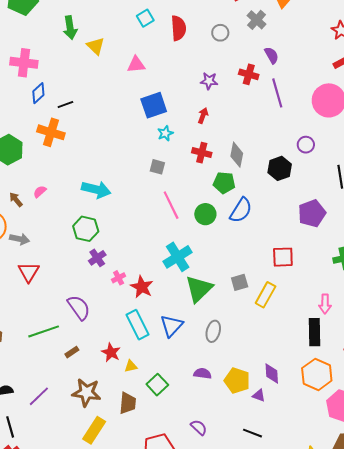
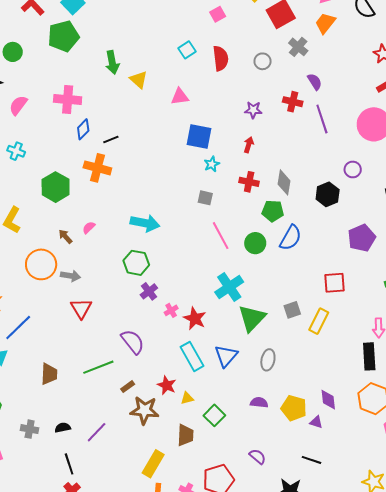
blue square: (154, 105) -> (199, 136), turned 32
brown star: (86, 392) -> (145, 410), moved

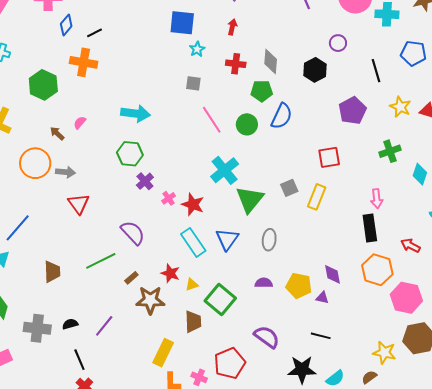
green square: (214, 415) -> (220, 300), size x1.4
gray cross: (30, 429) -> (37, 328), size x1.5
purple semicircle: (258, 456) -> (267, 337), size x1.5

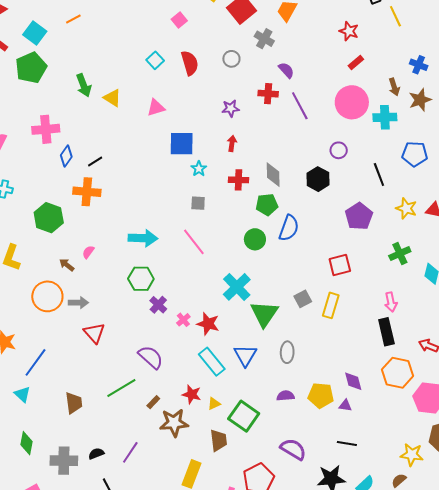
pink line: (212, 120) -> (194, 242), moved

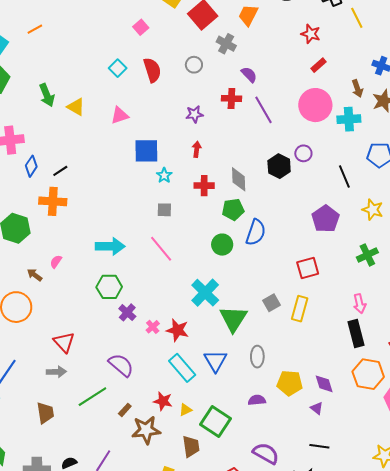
black hexagon: (318, 179) -> (279, 166), moved
gray arrow: (78, 303) -> (56, 372), moved
yellow pentagon: (321, 395) -> (290, 383), moved
purple triangle: (345, 405) -> (317, 408), turned 32

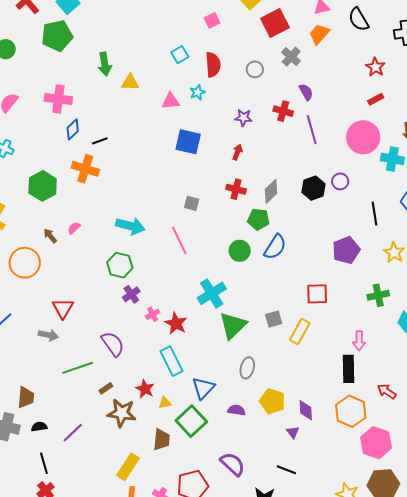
yellow triangle: (76, 107) -> (130, 82), turned -42
cyan star: (164, 175) -> (198, 92), moved
gray diamond: (239, 179) -> (271, 191), turned 35
blue triangle: (215, 361) -> (203, 388), moved
brown trapezoid: (45, 413) -> (26, 397), moved

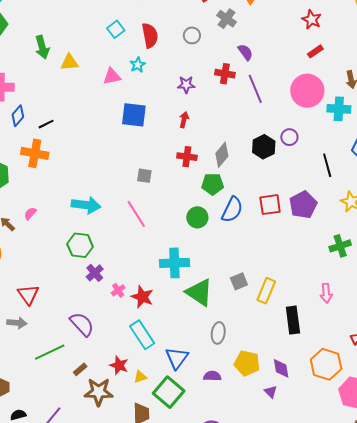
cyan cross: (212, 293) -> (174, 263), turned 36
red square: (317, 294) -> (270, 205), moved
green triangle: (233, 325) -> (199, 292), turned -36
black rectangle: (349, 369) -> (293, 320), moved

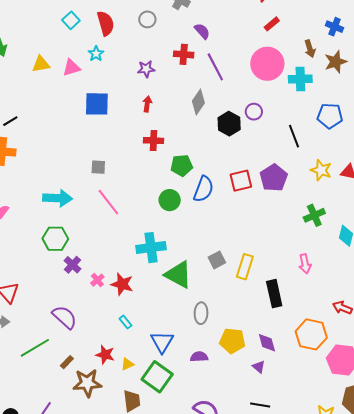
yellow triangle: (70, 62) -> (41, 64), moved
gray diamond: (222, 155) -> (198, 102), moved
gray square: (144, 176) -> (98, 167), moved
cyan rectangle: (142, 335) -> (126, 322), size x0.5

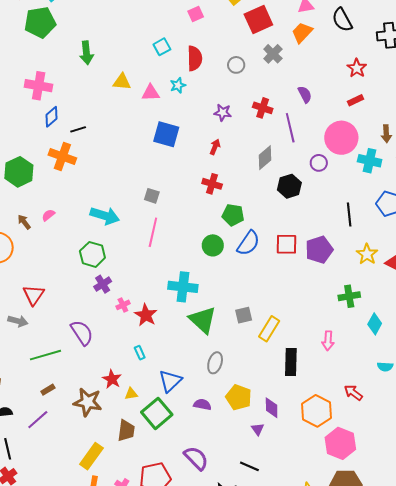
purple semicircle: (202, 31) -> (305, 94), moved
purple circle: (254, 112) -> (319, 163), moved
pink line: (108, 202) -> (153, 232), turned 36
brown rectangle: (67, 362) -> (48, 390), moved

